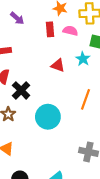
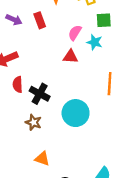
red rectangle: (50, 29) -> (40, 20), moved
pink semicircle: (70, 31) -> (75, 33), moved, turned -56

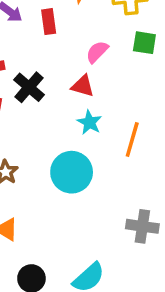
cyan star: (95, 42) -> (89, 122), moved
black cross: (40, 94) -> (29, 87), moved

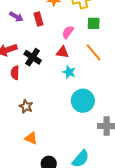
orange line: (132, 140) -> (93, 52), moved, turned -48
cyan circle: (72, 172) -> (83, 101), moved

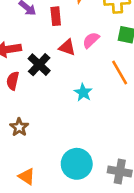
red triangle: (62, 52) -> (67, 47), moved
cyan circle: (83, 101) -> (77, 164), moved
orange triangle: (31, 138) -> (27, 176), moved

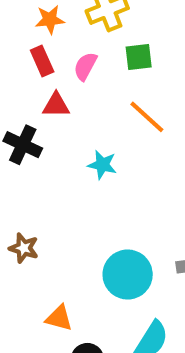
red rectangle: (56, 16) -> (42, 61), moved
pink semicircle: (91, 40) -> (85, 66), moved

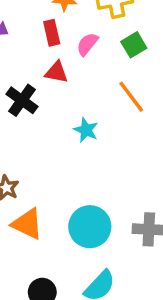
green square: (139, 57) -> (134, 45), turned -35
orange triangle: (59, 318) -> (27, 224), moved, size x1.4

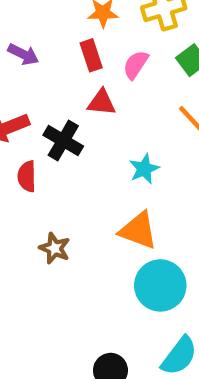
cyan star: (86, 130) -> (144, 169), turned 30
orange triangle: (27, 224) -> (138, 230), moved

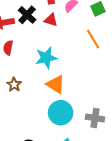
black cross: (63, 141) -> (27, 15), moved
cyan star: (144, 169) -> (46, 58), moved, size x1.5

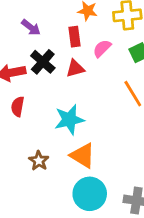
red triangle: (51, 20) -> (75, 68), turned -32
brown star: (14, 85) -> (39, 161), moved

